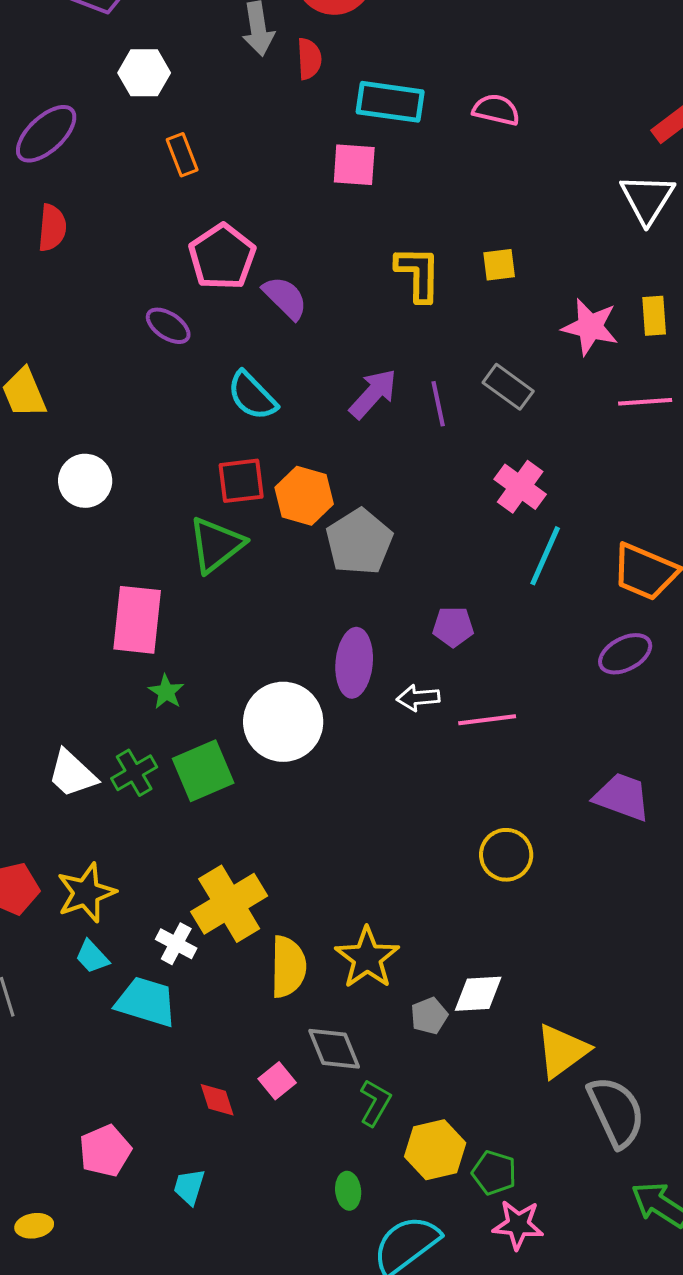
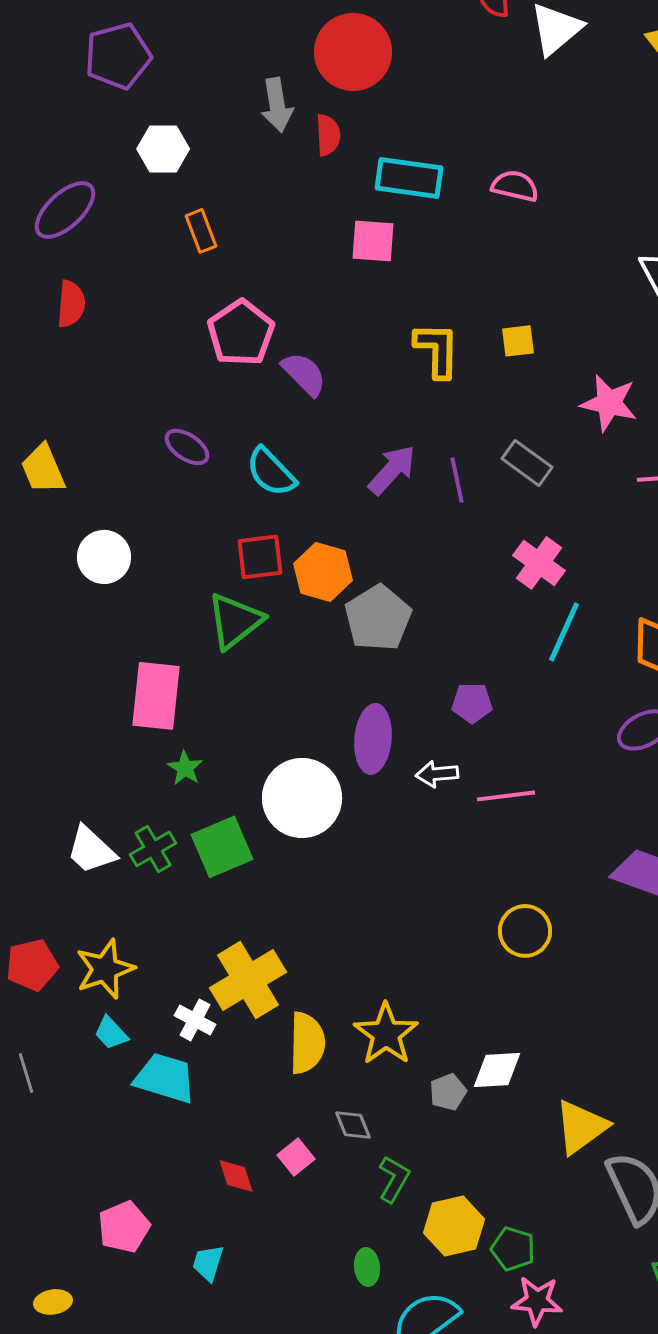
purple ellipse: (168, 326) -> (187, 447), moved
gray diamond: (334, 1049) -> (353, 1125), size x0.7

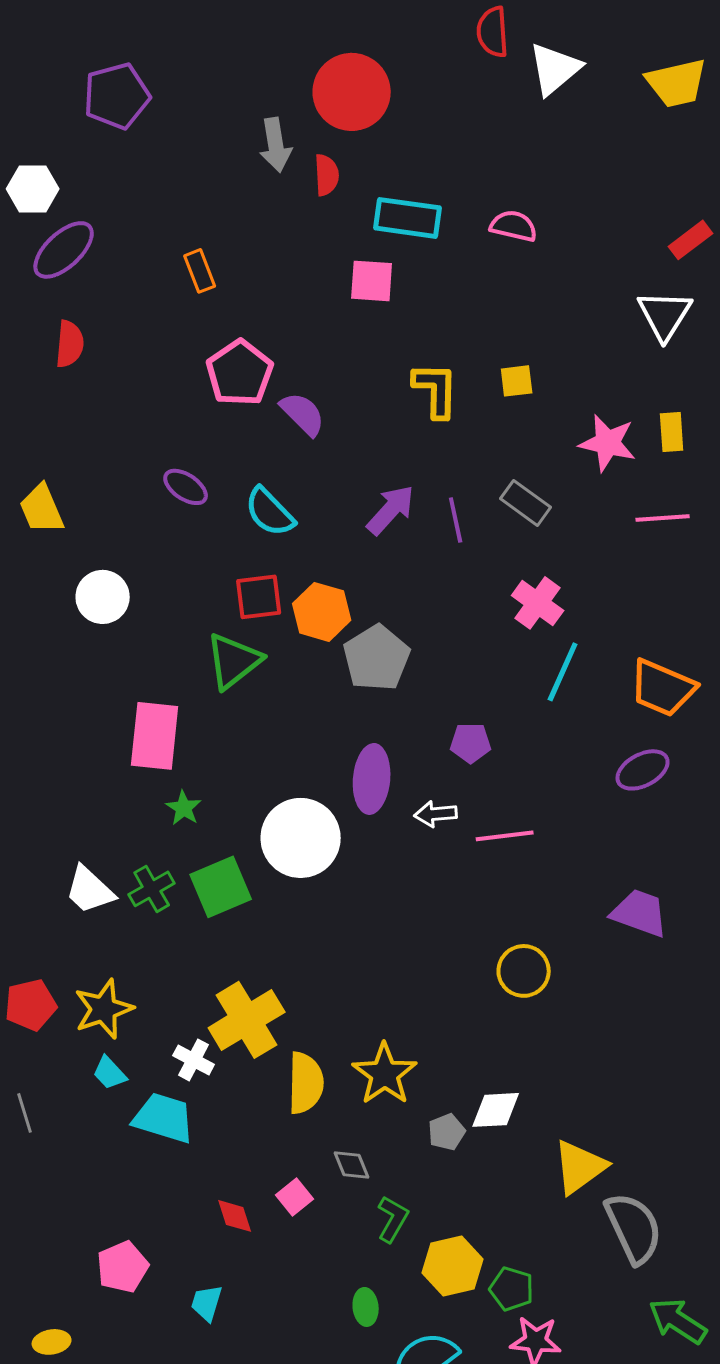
white hexagon: (163, 149) -> (33, 189), moved

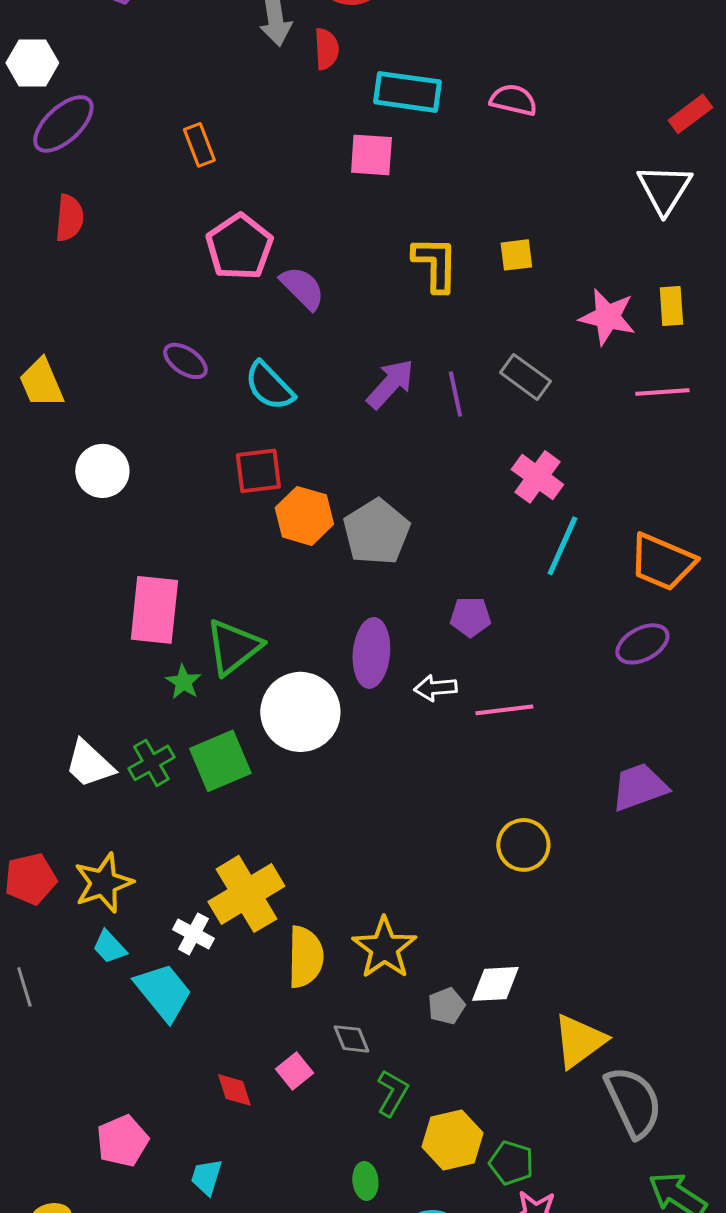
orange hexagon: (322, 612) -> (304, 516), moved
green triangle: (234, 661) -> (233, 647), moved
purple trapezoid: (640, 913) -> (639, 787), turned -40
cyan trapezoid: (164, 1118) -> (163, 992), turned 34

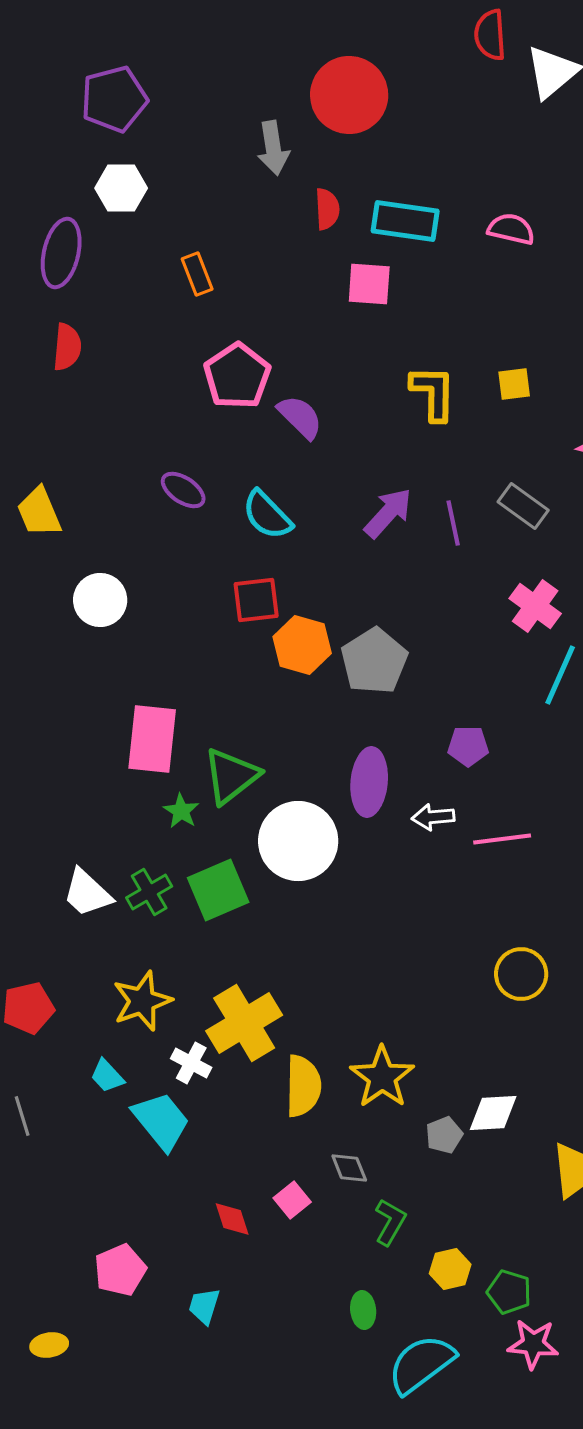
red semicircle: (326, 49) -> (327, 209), moved
white hexagon: (32, 63) -> (121, 188), moved
purple ellipse: (63, 124) -> (61, 253), turned -34
yellow star: (103, 883) -> (142, 1001), moved
yellow hexagon: (452, 1140) -> (450, 1269), size x0.7

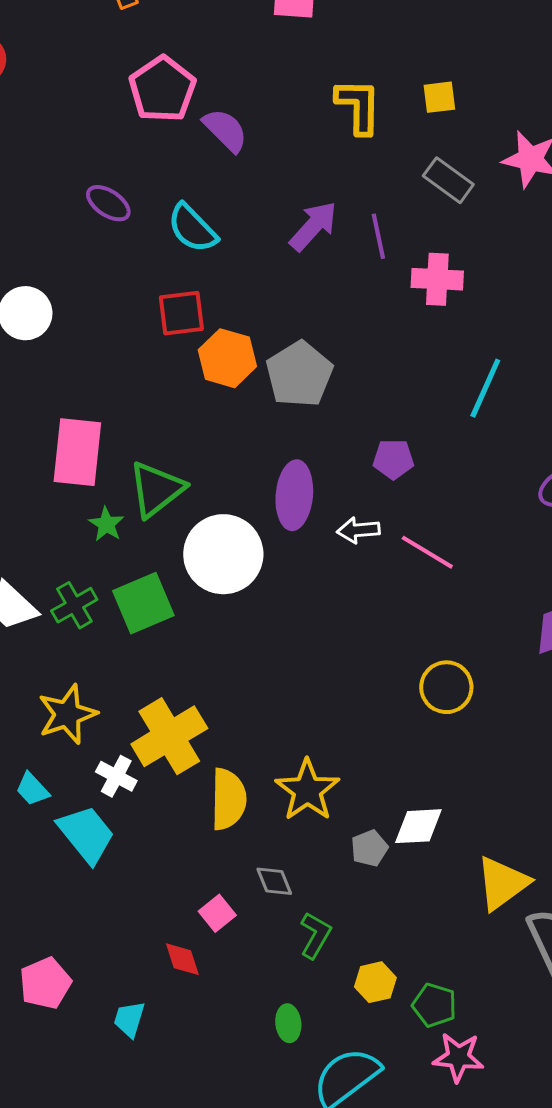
gray rectangle: (523, 506) -> (448, 180), moved
pink cross: (535, 606) -> (437, 279), moved, turned -33
pink line: (502, 839) -> (427, 552), turned 38
red diamond: (232, 1219) -> (182, 959), moved

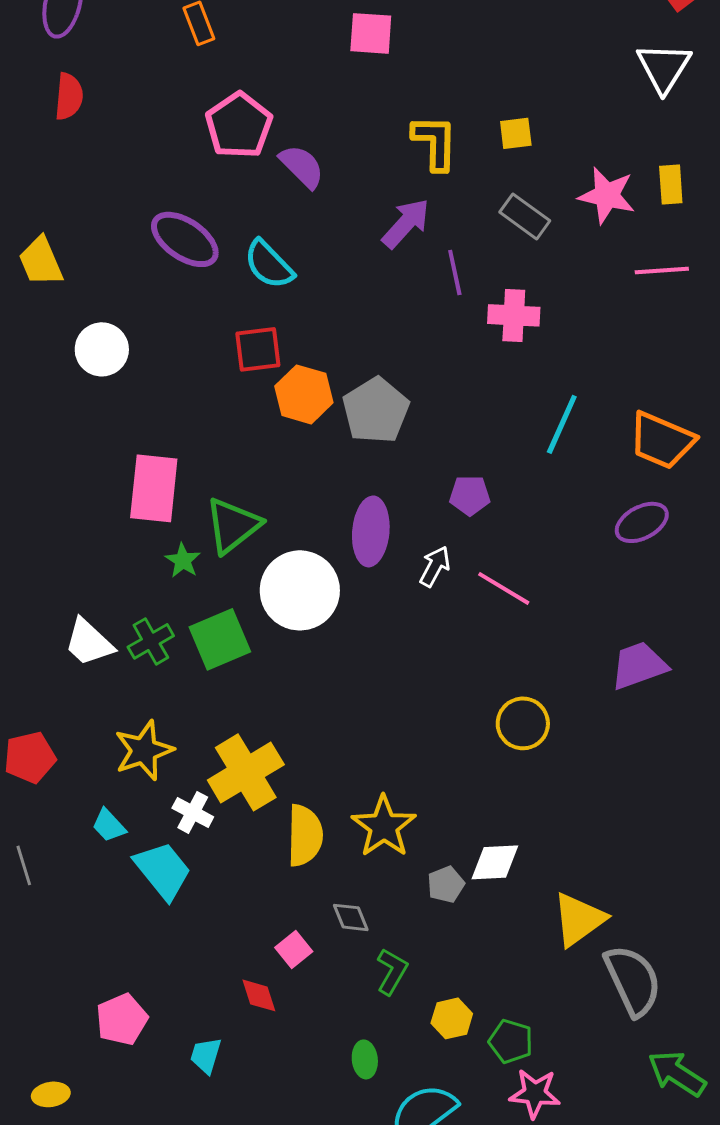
purple ellipse: (108, 203) -> (185, 239), size x1.5
purple arrow: (313, 226) -> (406, 223), moved
white arrow: (358, 530) -> (435, 566), turned 123

